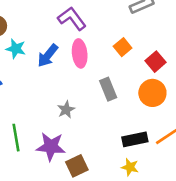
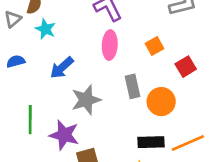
blue arrow: (48, 56) -> (62, 68), moved
orange circle: (152, 93) -> (161, 102), moved
gray star: (66, 110) -> (86, 100), size x1.6

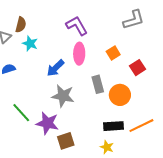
blue arrow: (62, 68) -> (55, 68), moved
gray star: (86, 100) -> (63, 96), turned 30
green line: (30, 120) -> (21, 113), turned -40

